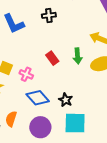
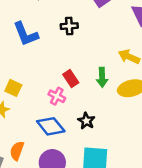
pink cross: (26, 74) -> (57, 96), moved
black star: (66, 100) -> (86, 121), moved

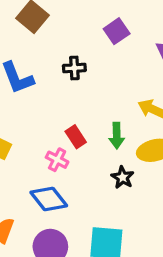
black star: (86, 121) -> (123, 177), moved

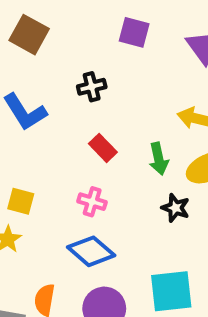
purple square: (117, 31) -> (134, 32), turned -30
red rectangle: (76, 137) -> (103, 148), moved

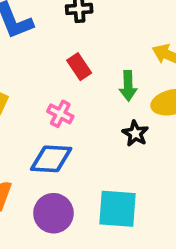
blue diamond: (91, 251) -> (51, 159), turned -48

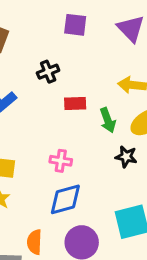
red rectangle: (79, 67) -> (75, 103), moved, turned -40

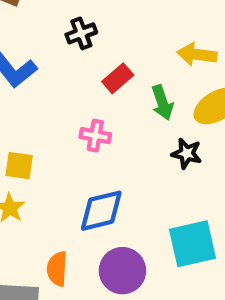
red rectangle: (75, 103) -> (118, 78), turned -40
pink cross: (61, 161) -> (95, 136), moved

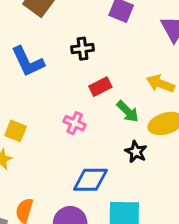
green arrow: (162, 103) -> (128, 112), turned -40
blue diamond: (101, 211) -> (90, 180), moved

